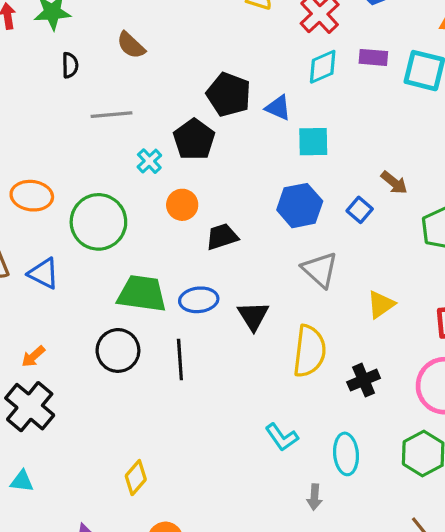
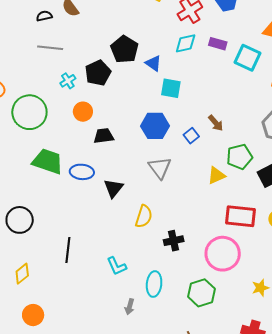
black semicircle: (70, 65) -> (44, 16), moved, turned -112
yellow triangle: (381, 304) -> (216, 176), moved
black circle: (118, 350) -> (20, 220), moved
yellow semicircle: (309, 351) -> (144, 216), size x0.7
black line: (180, 359) -> (68, 250), moved

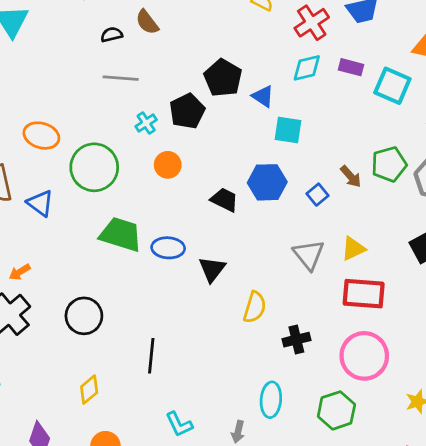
black trapezoid: (104, 136) -> (224, 200), moved, turned 35
green pentagon: (240, 157) -> (389, 164), moved
gray triangle: (160, 168) -> (309, 255), moved
red rectangle: (241, 216) -> (364, 294), moved
cyan L-shape: (117, 266) -> (179, 424), moved

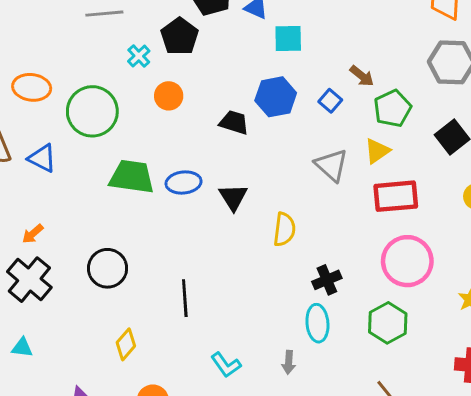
green pentagon: (389, 164) -> (392, 109), moved
black cross: (296, 340) -> (327, 280), moved

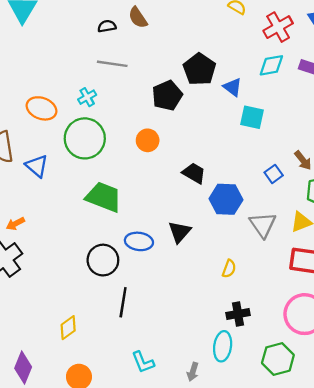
cyan cross: (139, 56) -> (87, 97), moved
blue hexagon: (276, 97) -> (226, 199), moved
blue ellipse: (184, 183) -> (139, 241), moved
yellow semicircle: (284, 229) -> (229, 269), moved, size x0.7
black circle: (108, 268) -> (103, 260), moved

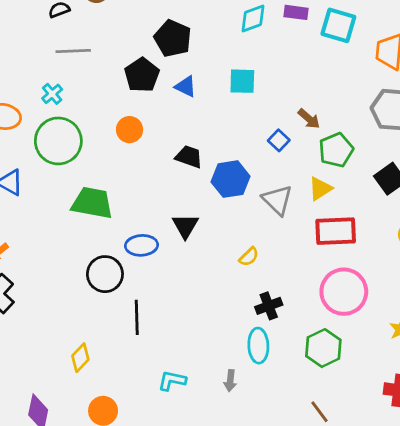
blue triangle: (233, 87) -> (186, 86), moved
yellow semicircle: (229, 269) -> (249, 257), turned 36
cyan L-shape: (143, 362) -> (172, 381), turned 135

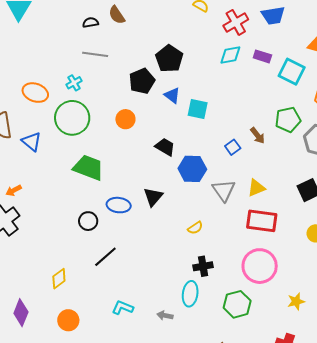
cyan square: (242, 81) -> (198, 109), moved
green pentagon: (336, 150) -> (288, 120), moved
black circle: (105, 274) -> (88, 221), size x0.7
black line: (137, 317) -> (105, 257), turned 40
gray arrow: (230, 381) -> (165, 315), turned 84

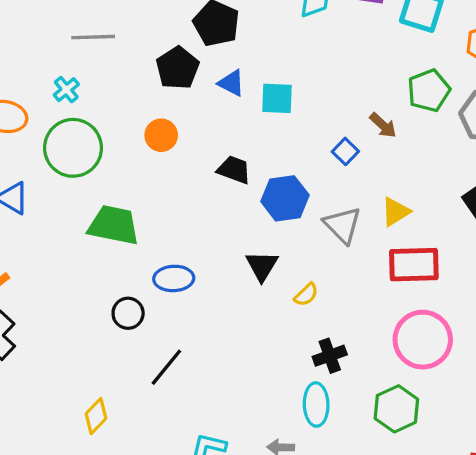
black triangle: (153, 197) -> (262, 266), moved

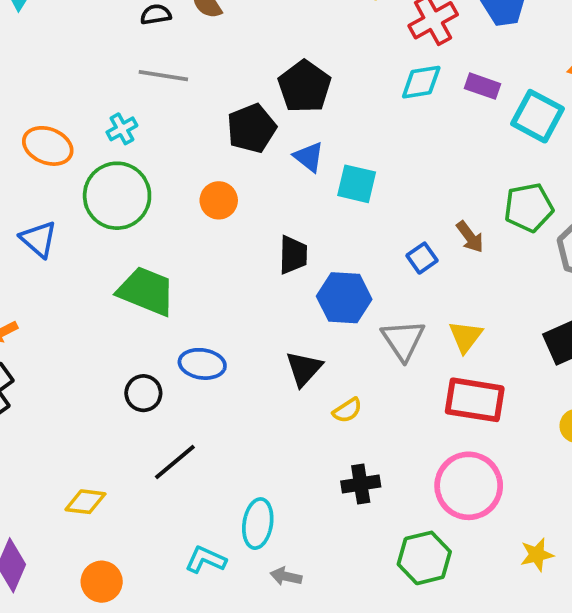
black trapezoid: (234, 170) -> (293, 255), turned 60
yellow triangle: (396, 212) -> (465, 337), turned -32
cyan ellipse: (316, 405) -> (258, 524), moved
yellow diamond: (96, 416) -> (85, 502), turned 42

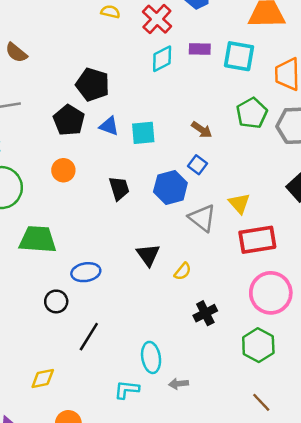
brown arrow: (470, 237) -> (202, 130), moved
blue hexagon: (344, 298) -> (170, 187), moved

